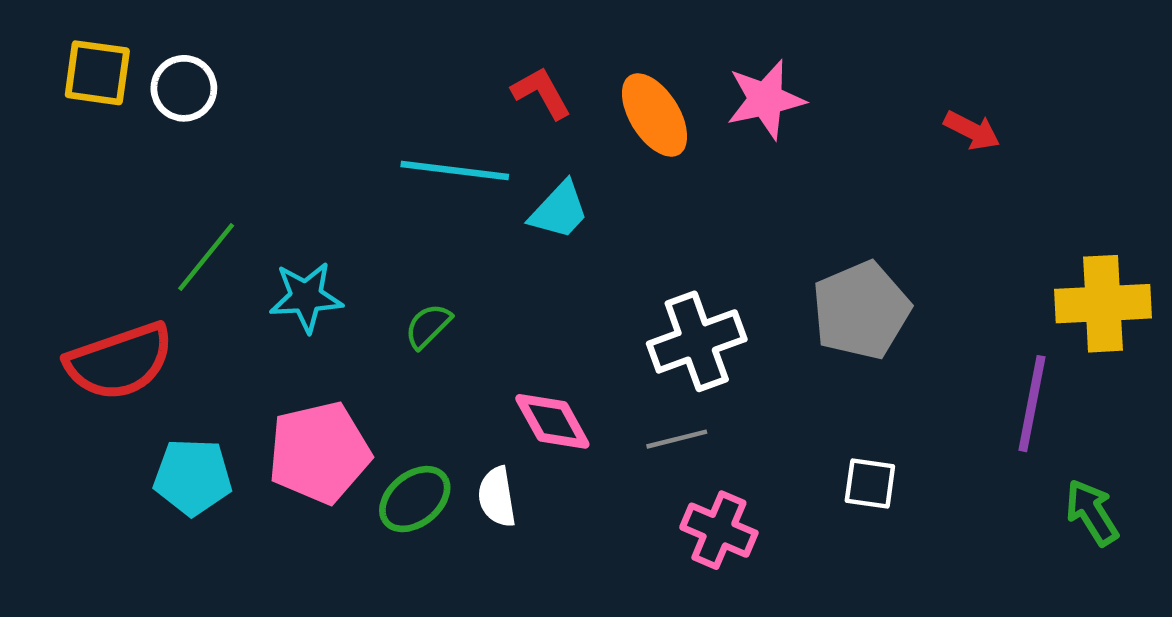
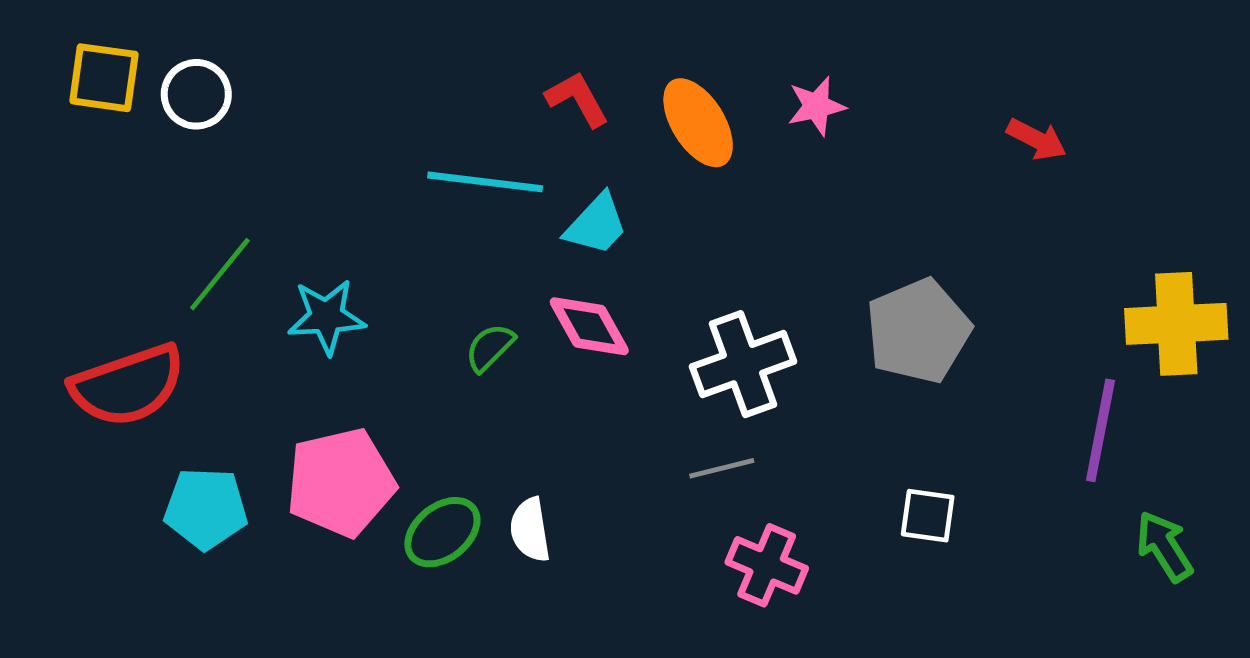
pink star: (766, 99) -> (816, 106), size x0.7
green semicircle: (428, 326) -> (490, 348), moved
pink diamond: (552, 421) -> (589, 326), moved

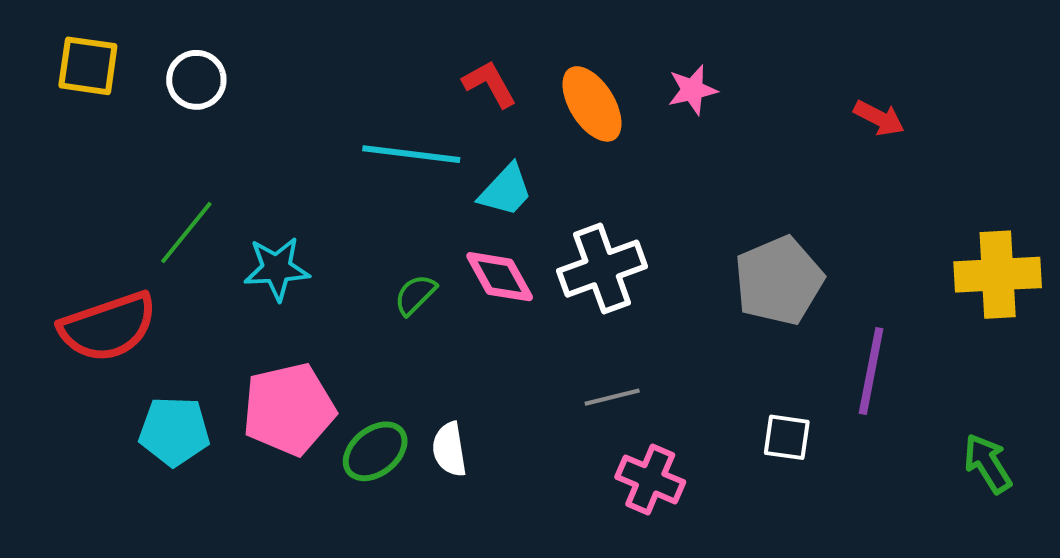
white circle: (196, 94) -> (196, 80), moved
white cross: (743, 364) -> (602, 269), moved
purple line: (1100, 430) -> (871, 371), moved

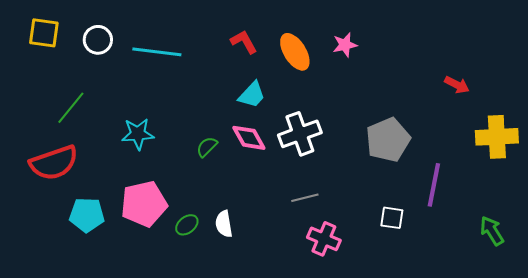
red arrow: (879, 118) -> (457, 85), moved
cyan line: (411, 154) -> (157, 52), moved
green line: (186, 232) -> (71, 108), moved
green ellipse: (375, 451) -> (187, 225), size x0.7

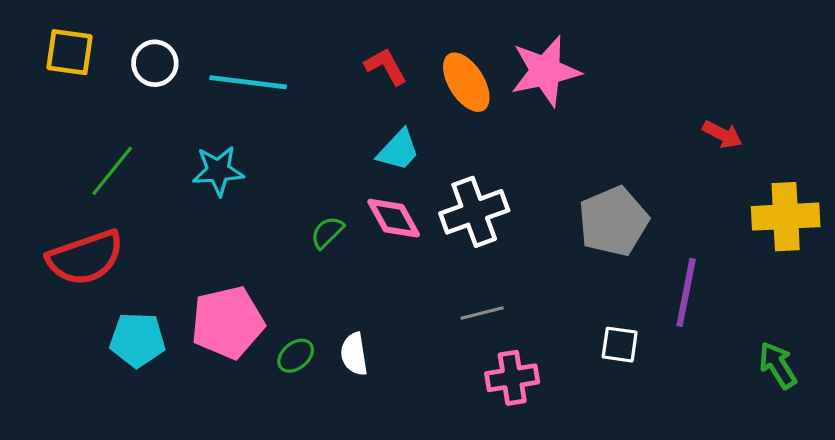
pink star: (345, 45) -> (545, 71), size x1.8
cyan star: (138, 134) -> (218, 171), moved
pink cross: (324, 239) -> (512, 378), turned -32

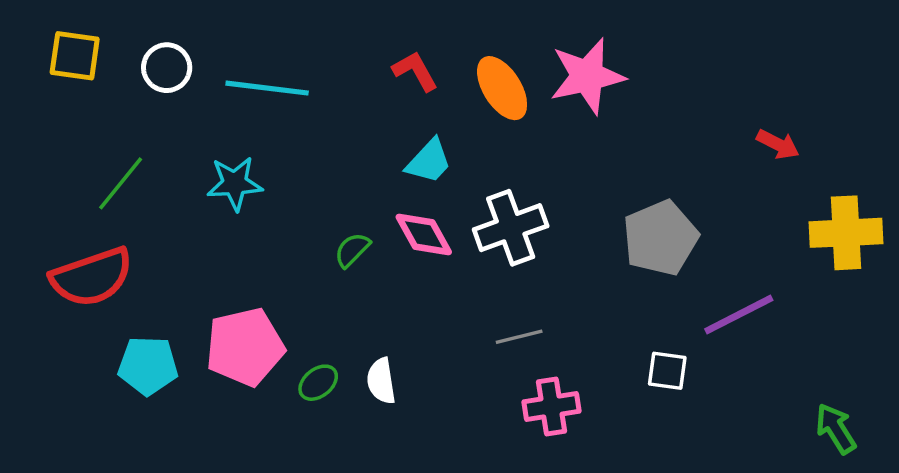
purple line: (686, 292) -> (739, 315), turned 52
green arrow: (778, 365) -> (836, 429), moved

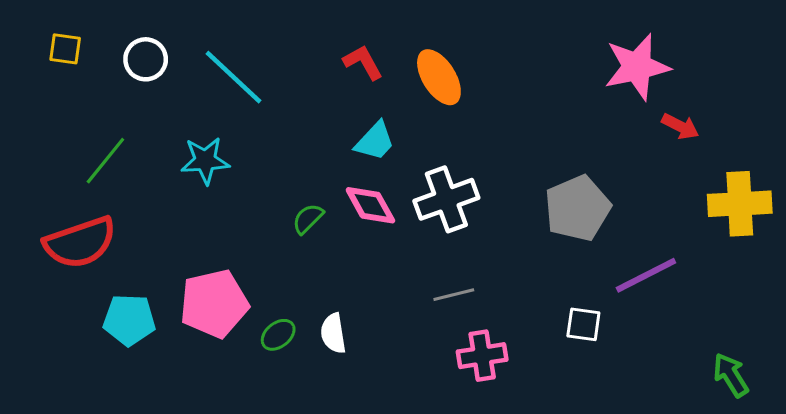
yellow square: (75, 56) -> (65, 49), size x0.7
pink star: (587, 76) -> (637, 67), moved
cyan line: (267, 88) -> (233, 77), turned 36

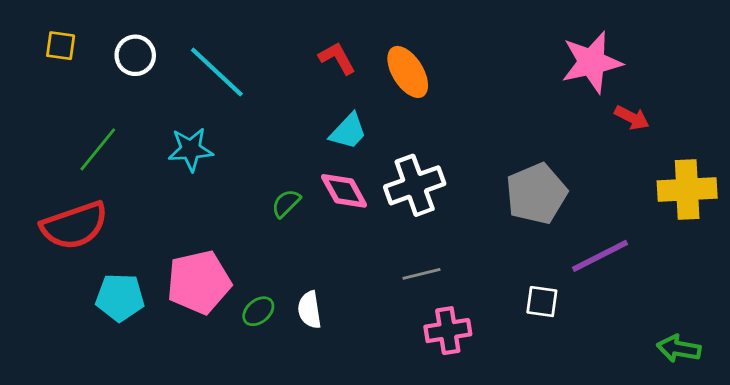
green arrow: (731, 375) -> (679, 349), turned -48

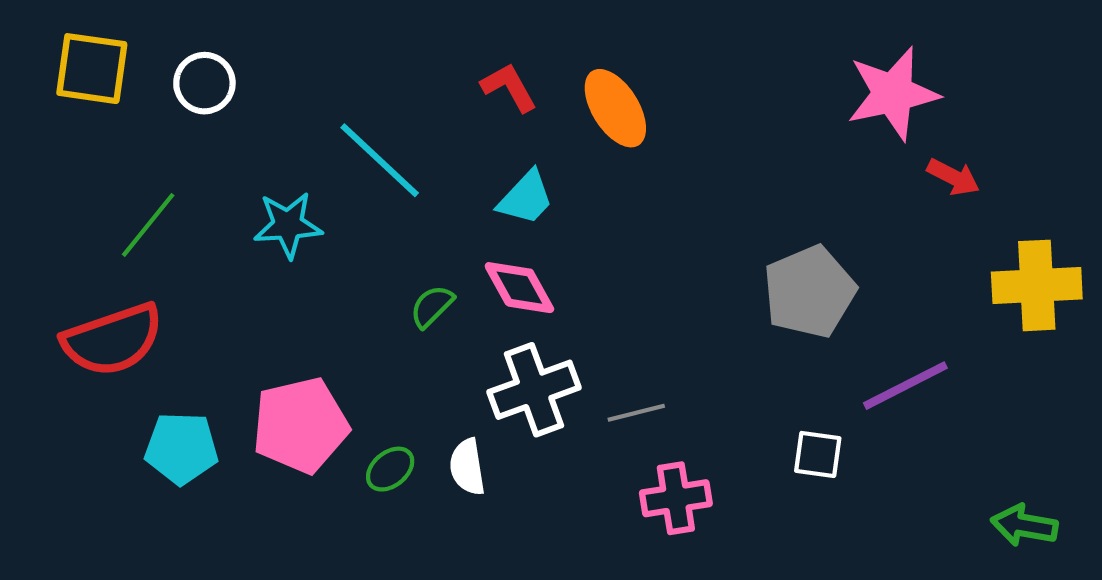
yellow square: (61, 46) -> (92, 69), size x1.6
cyan line: (217, 72) -> (380, 160), moved
white cross: (415, 185) -> (534, 390), moved

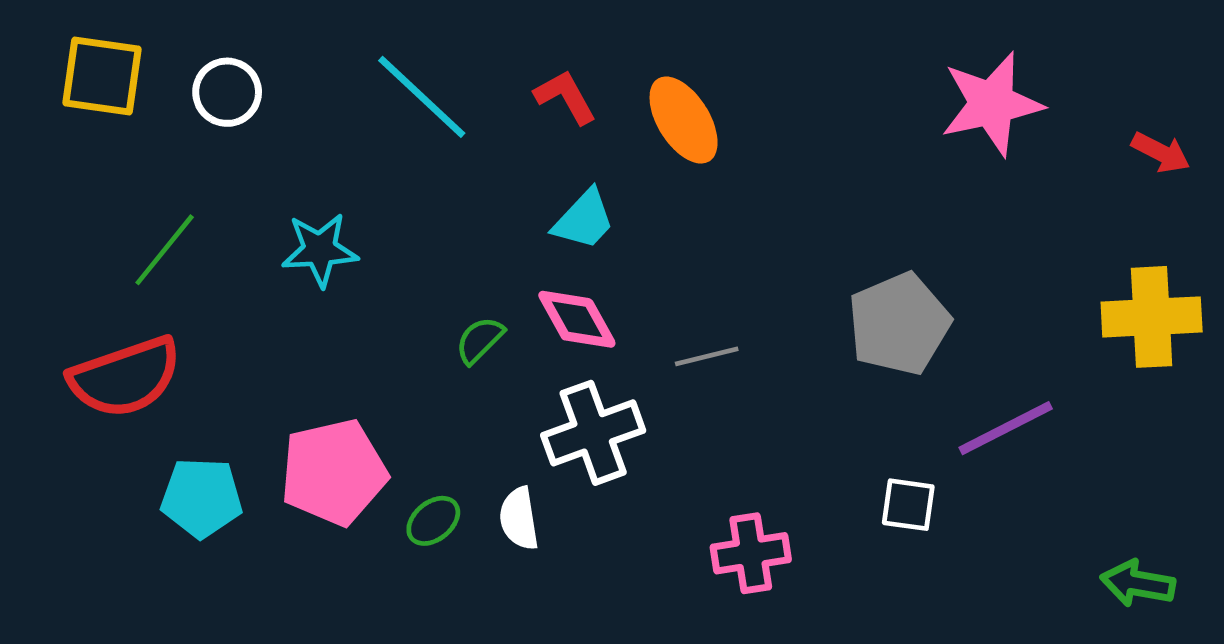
cyan line: (380, 160) -> (422, 97), moved
red arrow: (953, 177) -> (1161, 152), moved
gray line: (636, 413) -> (707, 356), moved

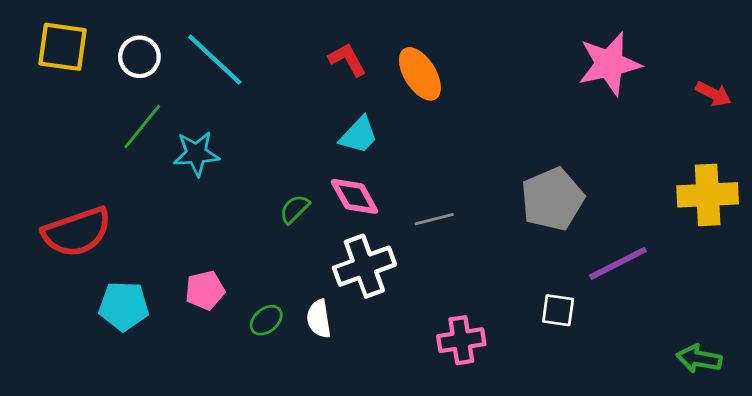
cyan line: (422, 97) -> (215, 60), moved
green line: (165, 250) -> (142, 127), moved
pink pentagon: (334, 472) -> (205, 290), size x0.6

